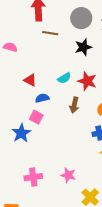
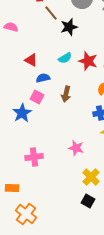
brown line: (50, 33) -> (51, 13), turned 42
black star: (83, 47) -> (69, 27), moved
brown arrow: (74, 105) -> (66, 94), moved
pink star: (68, 175) -> (76, 148), moved

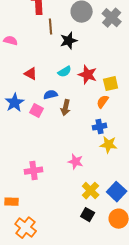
brown line: (51, 13) -> (51, 27), turned 35
blue semicircle: (43, 78) -> (51, 95), moved
blue star: (22, 113) -> (15, 103), moved

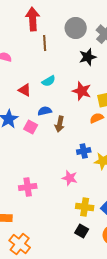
black star: (69, 41) -> (88, 57), moved
cyan semicircle: (65, 72) -> (49, 81), moved
orange semicircle: (103, 102) -> (97, 118), turned 32
blue cross: (100, 127) -> (84, 151), moved
yellow cross: (91, 191) -> (85, 207), turned -36

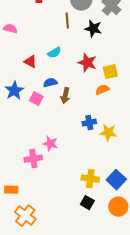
brown line: (45, 43) -> (67, 21), moved
black star: (88, 57) -> (93, 29), turned 30
pink star: (70, 178) -> (50, 144), moved

